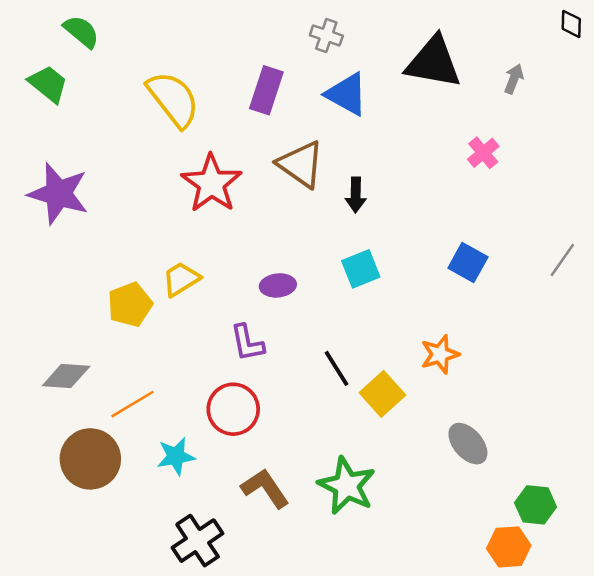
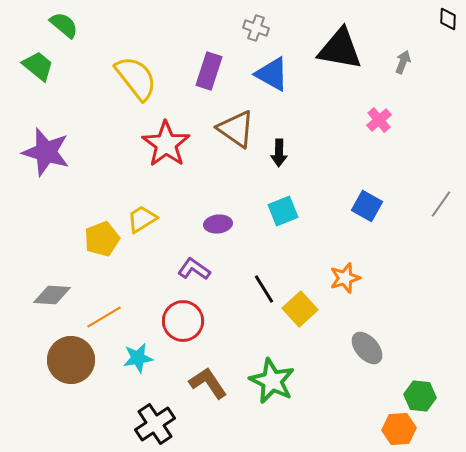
purple L-shape: (247, 343) -> (194, 269), turned 136

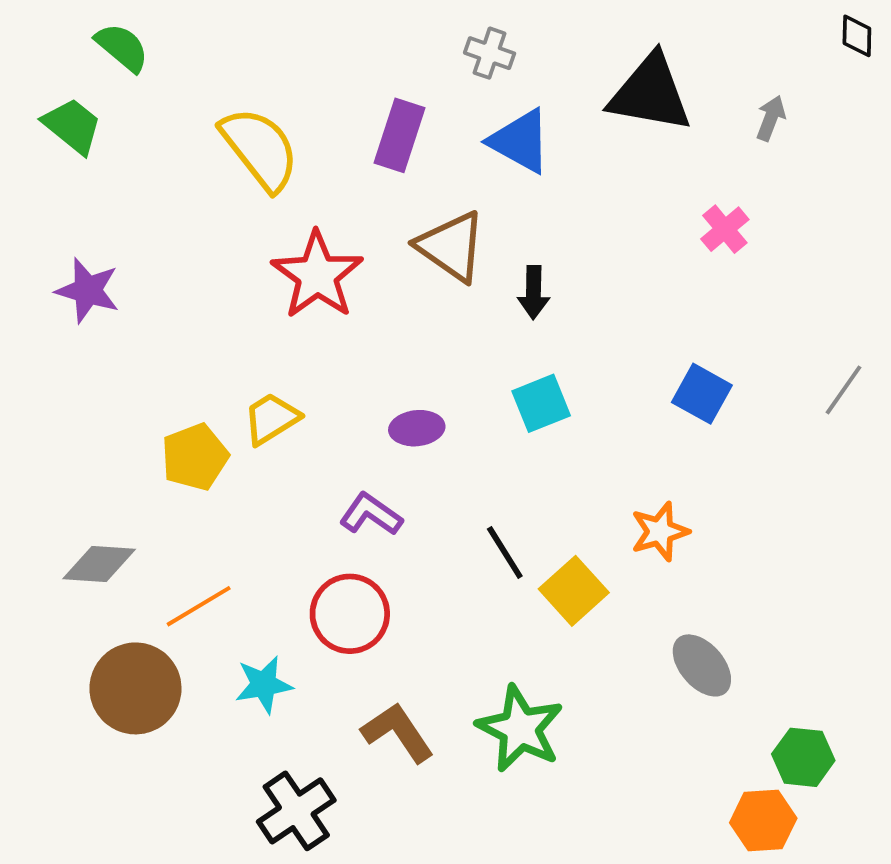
purple star: (46, 152) -> (88, 290), size x0.7

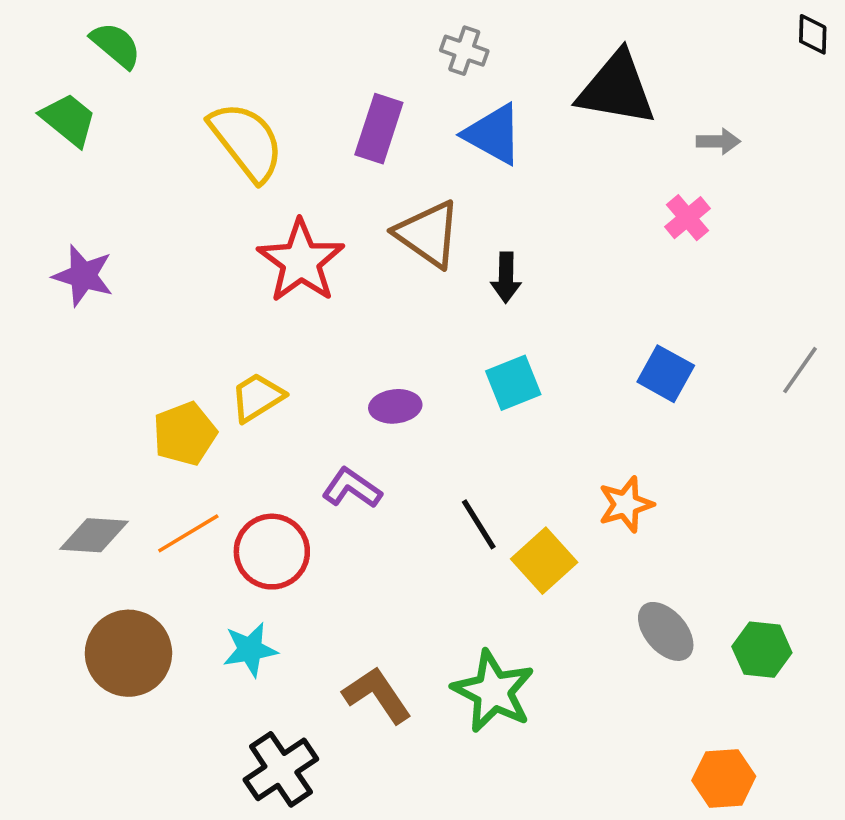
gray arrow: (771, 118) -> (718, 141), moved, turned 69
orange line: (199, 606) -> (188, 533), moved
red circle: (350, 614) -> (272, 552), moved
green hexagon: (803, 757) -> (762, 650), moved

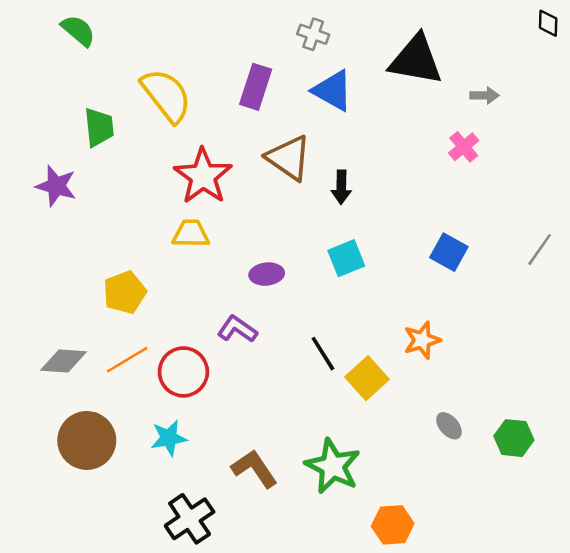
green trapezoid: (69, 120) -> (99, 127), moved, turned 45
yellow trapezoid: (257, 397) -> (191, 234), moved, turned 33
gray ellipse: (666, 631) -> (449, 426), size x0.7
orange hexagon: (724, 778) -> (393, 525), moved

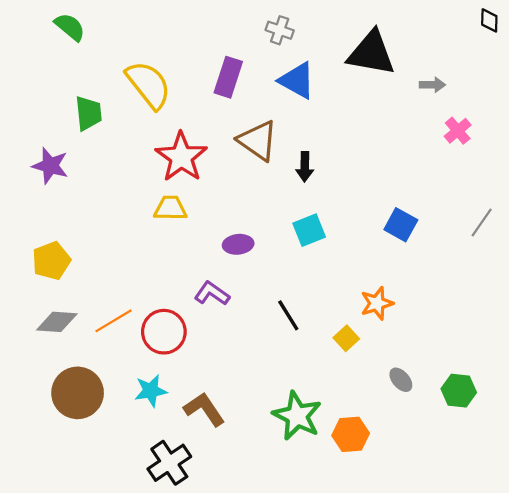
pink cross: (464, 147) -> (458, 131), moved
yellow pentagon: (125, 292) -> (51, 261), moved
yellow square: (367, 378) -> (346, 338), moved, size x0.7
brown L-shape: (254, 469) -> (204, 409), moved
orange hexagon: (393, 525) -> (351, 434), moved

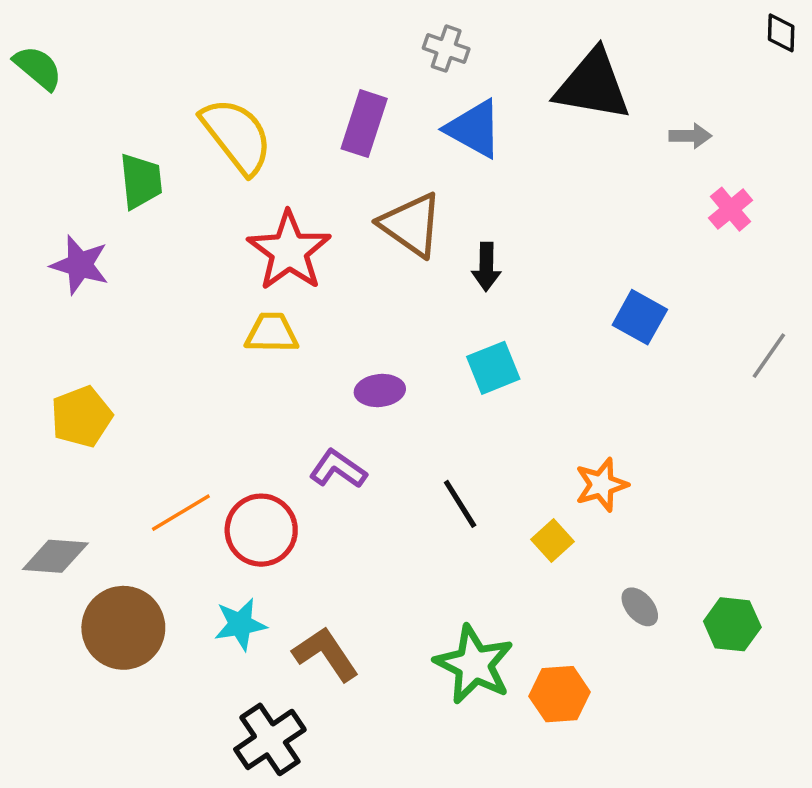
green semicircle: (70, 27) -> (38, 68), moved
blue square: (401, 225) -> (640, 317), moved
gray diamond: (57, 322) -> (55, 556), moved

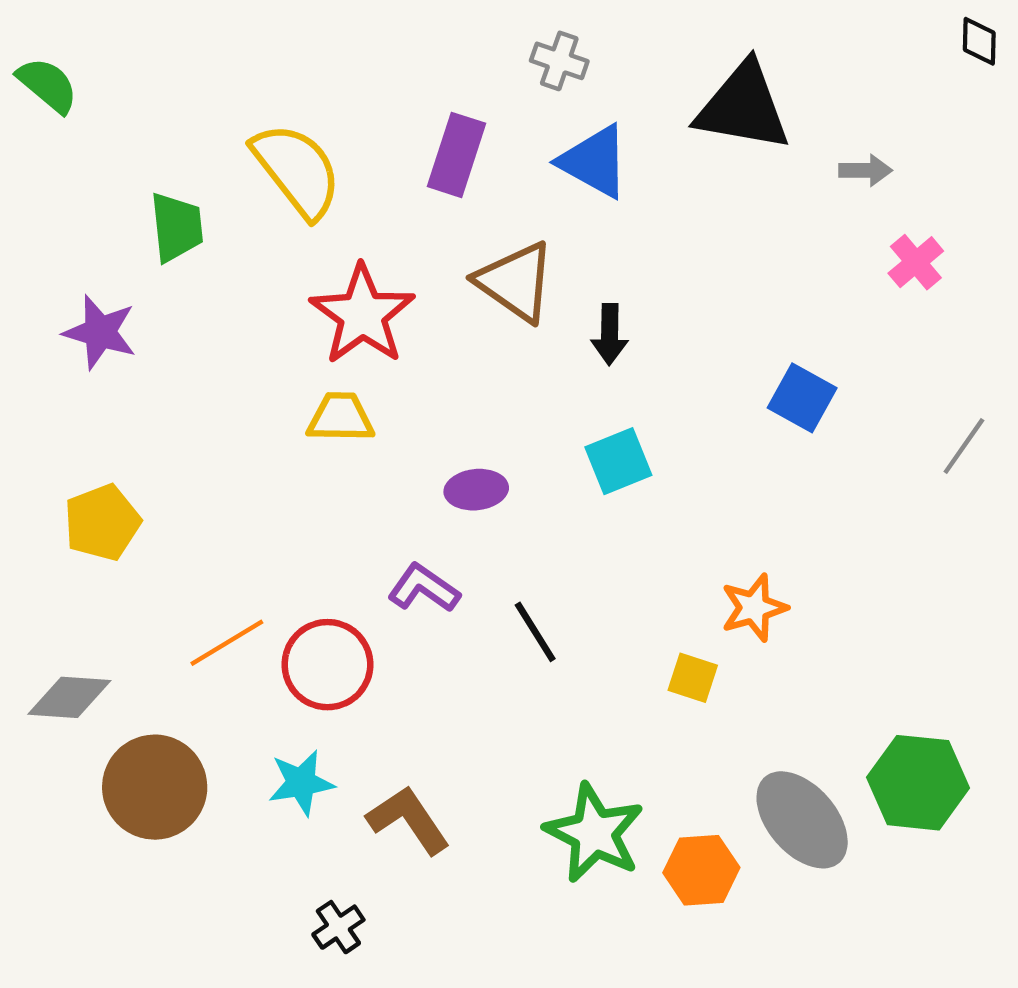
black line: (460, 504) -> (535, 632), moved
yellow square: (553, 541) -> (693, 678), turned -30
gray ellipse: (640, 607) -> (802, 820), moved, size x2.0
green hexagon: (732, 624) -> (918, 783), size x1.4
black cross: (270, 739) -> (338, 927), size x0.6

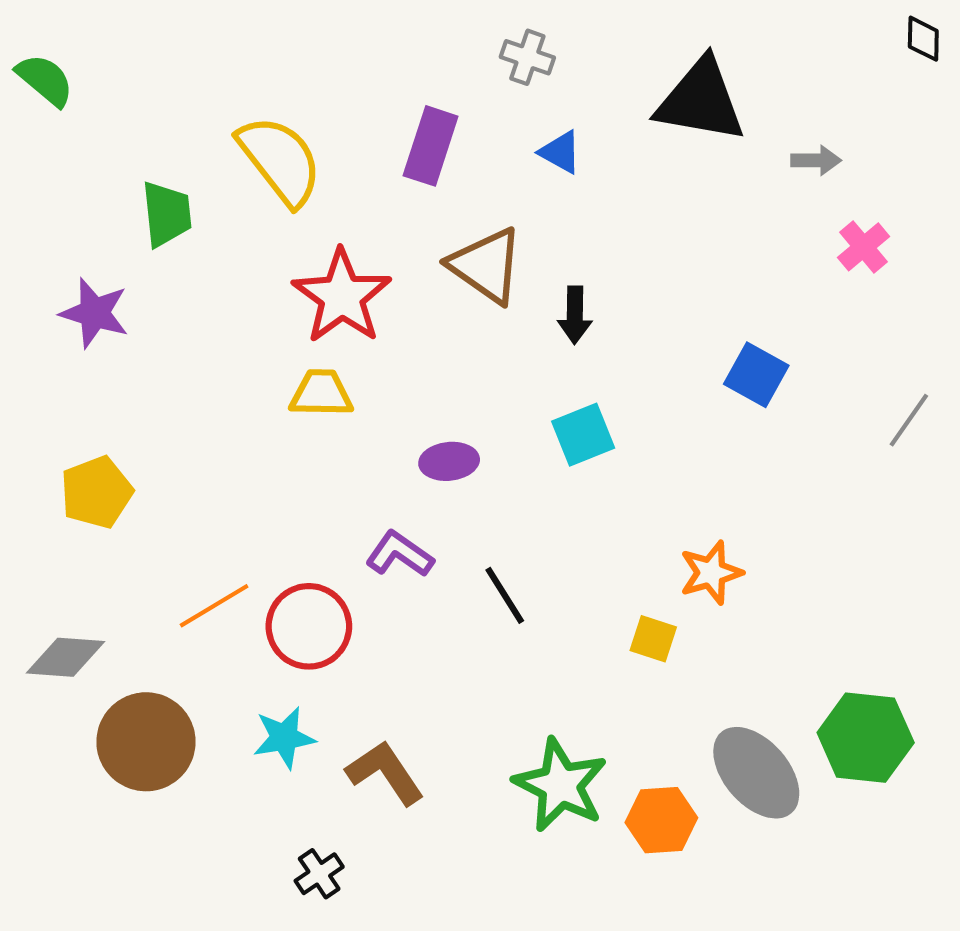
blue triangle: (594, 162) -> (560, 152), size x0.6

